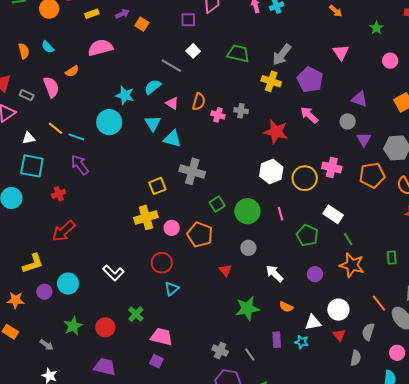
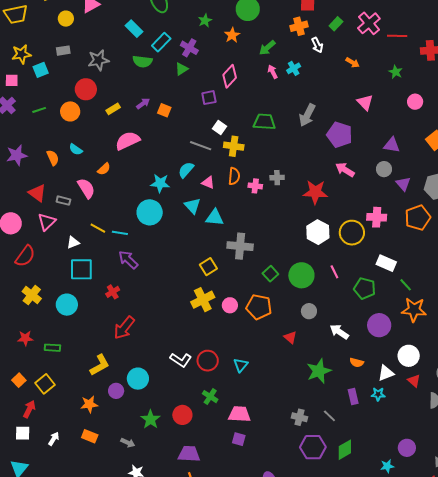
yellow cross: (271, 81) -> (234, 146), moved
red circle: (162, 263) -> (208, 361), moved
purple circle: (315, 274) -> (379, 325), size x1.5

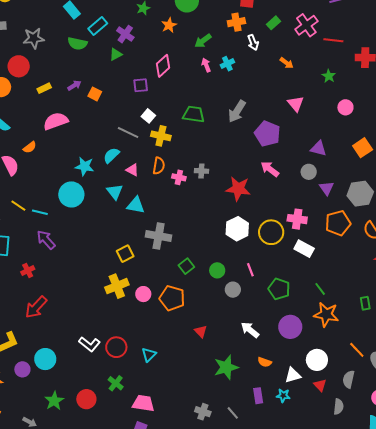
white rectangle: (386, 263) -> (304, 249), moved
green circle: (301, 275) -> (217, 270), size x0.6
gray circle: (309, 311) -> (233, 290), moved

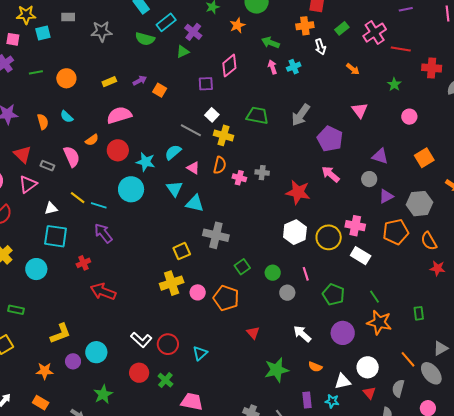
green arrow: (203, 41) -> (271, 43), turned 54
red circle: (19, 66) -> (118, 150), moved
purple triangle: (327, 188) -> (386, 196), turned 35
red arrow: (36, 307) -> (103, 292), moved, turned 65
red circle: (86, 399) -> (139, 373), moved

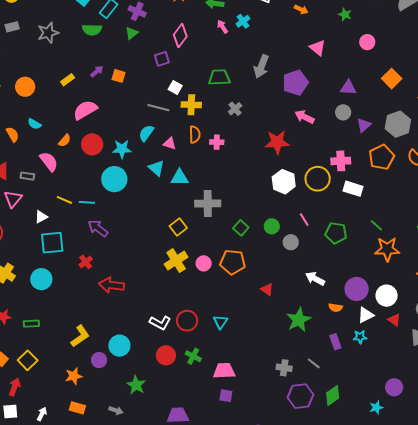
purple pentagon: (330, 139) -> (295, 83), turned -30
gray cross: (262, 173) -> (235, 109), moved, turned -32
purple circle: (343, 333) -> (357, 289), moved

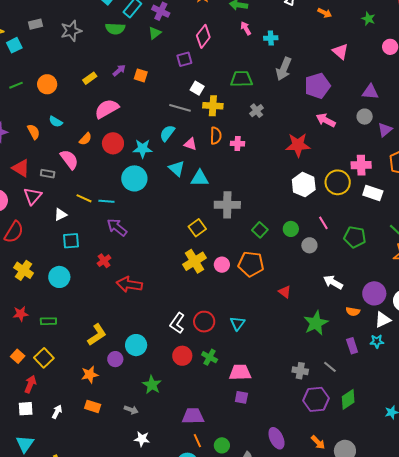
cyan cross: (243, 21) -> (271, 38), moved, turned 32
cyan square: (52, 243) -> (71, 241), size x0.7
white L-shape: (160, 323) -> (177, 323), turned 95

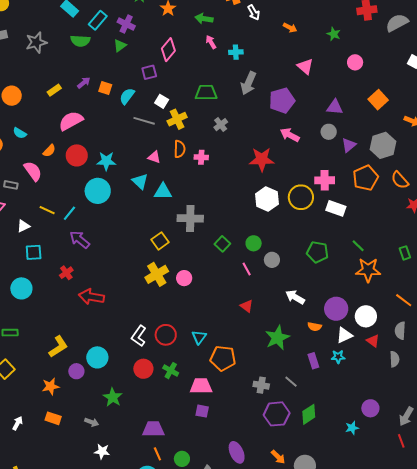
yellow cross: (213, 106) -> (177, 119), turned -30
cyan semicircle: (167, 133) -> (127, 96), moved
cyan line: (106, 201) -> (69, 213), turned -56
pink line: (323, 223) -> (247, 269), moved
orange pentagon: (251, 264) -> (223, 358), moved

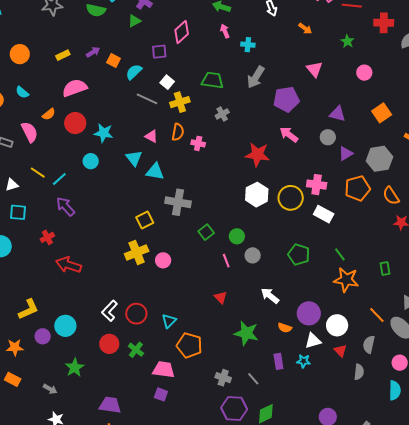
cyan circle: (98, 191) -> (91, 161), size x0.6
green star: (277, 338) -> (246, 333), turned 30

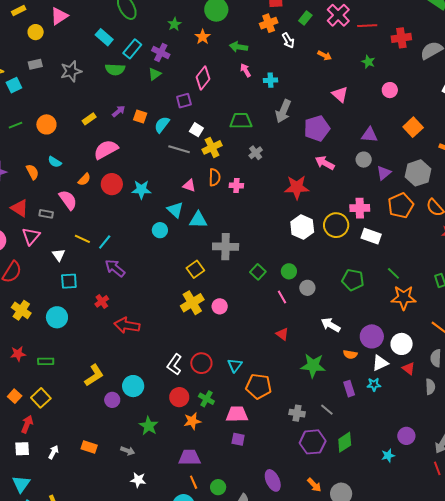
cyan circle: (91, 161) -> (160, 230), moved
white triangle: (12, 185) -> (59, 255), turned -40
orange star: (15, 347) -> (192, 421), moved

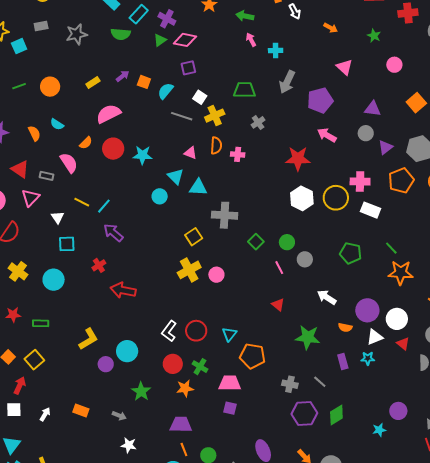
pink diamond: (203, 78) -> (185, 40), moved, turned 60

